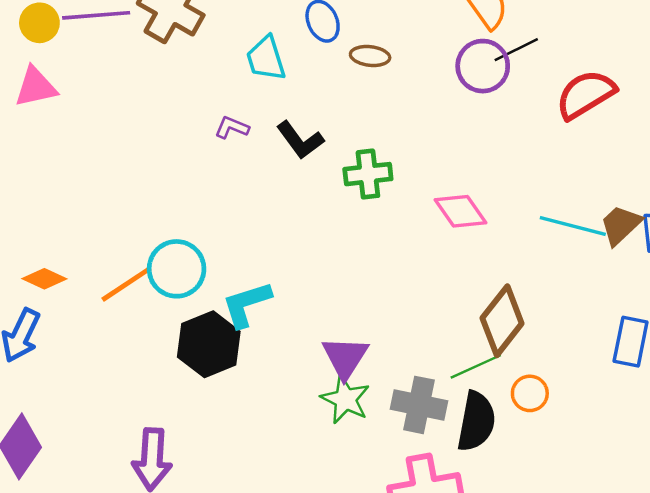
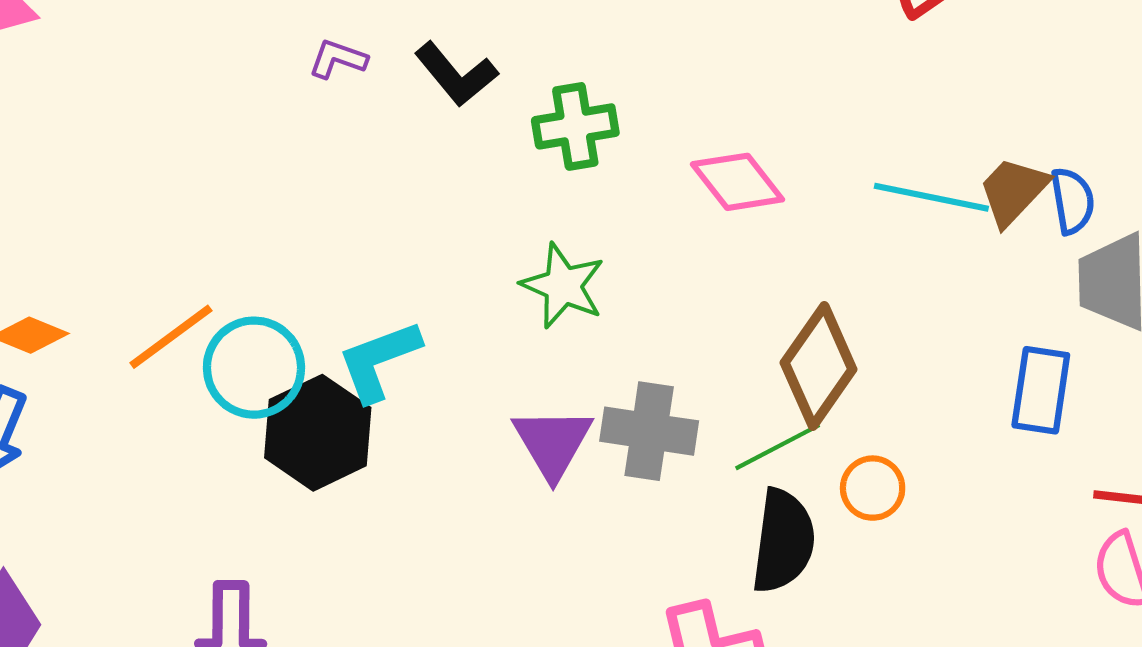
cyan circle: (177, 269) -> (254, 368), moved
green star: (345, 399) -> (563, 286), moved
gray cross: (419, 405) -> (649, 431), moved

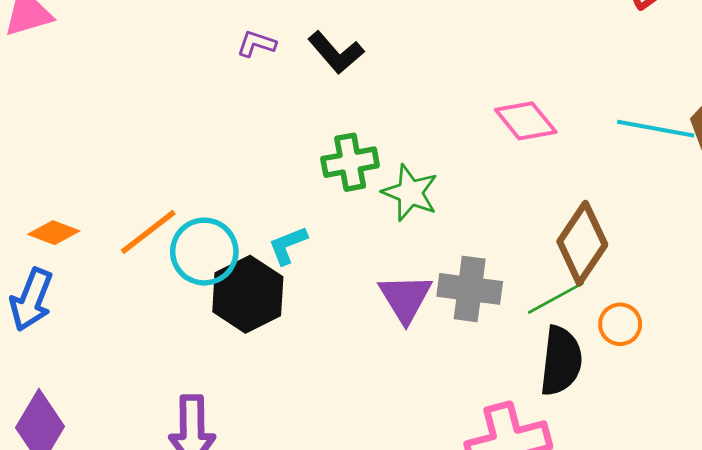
green cross: (575, 126) -> (350, 162), moved
cyan L-shape: (379, 361) -> (288, 245), size x0.7

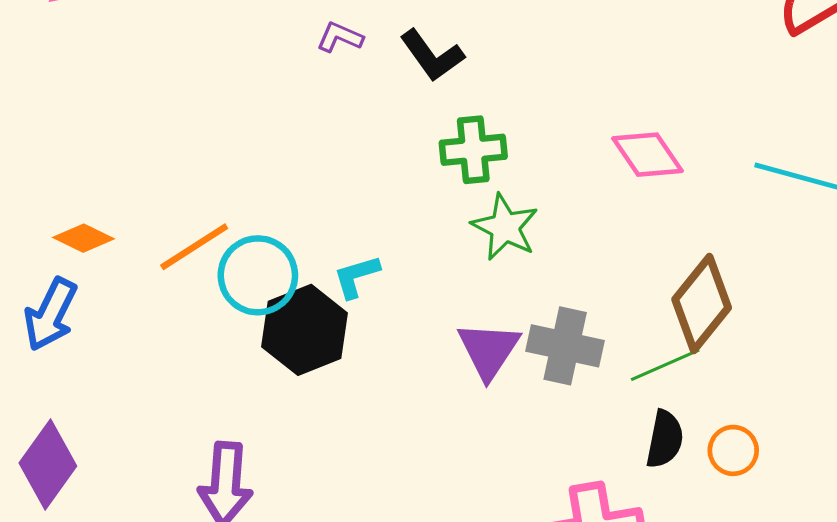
green cross: (350, 162) -> (473, 150), moved
orange circle: (620, 324) -> (733, 450), moved
black semicircle: (561, 361) -> (665, 439), size x0.7

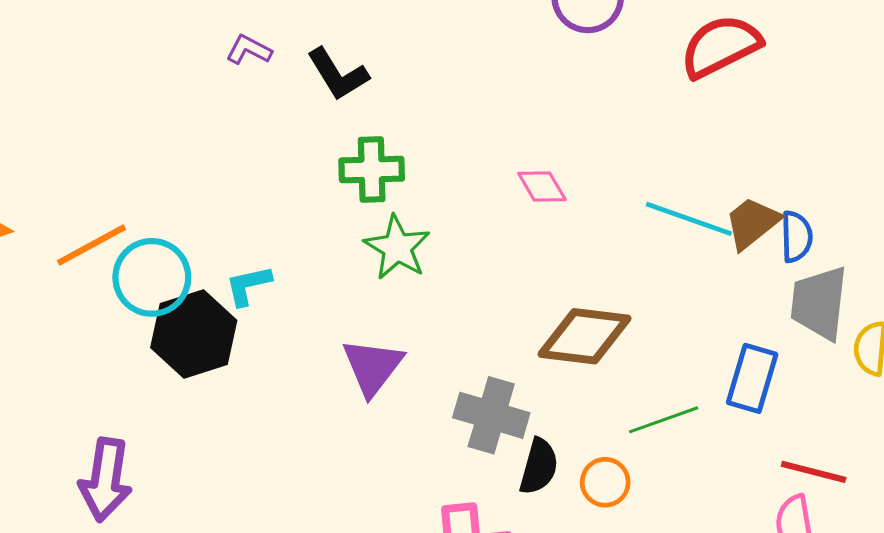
pink diamond: (647, 155) -> (542, 186), size x0.7
brown diamond: (702, 304) -> (584, 336), turned 54
gray cross: (565, 346) -> (491, 415), moved
green line: (665, 365) -> (664, 420), moved

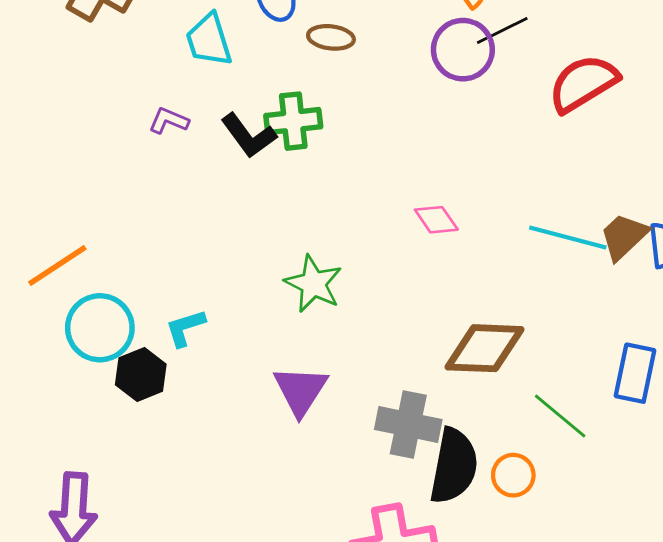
green cross: (372, 170) -> (293, 121), moved
orange line: (91, 245) -> (57, 265), moved
black hexagon: (194, 334) -> (141, 375), size x0.7
green line: (664, 420) -> (560, 416), turned 64
black semicircle: (539, 466) -> (454, 466), size x1.5

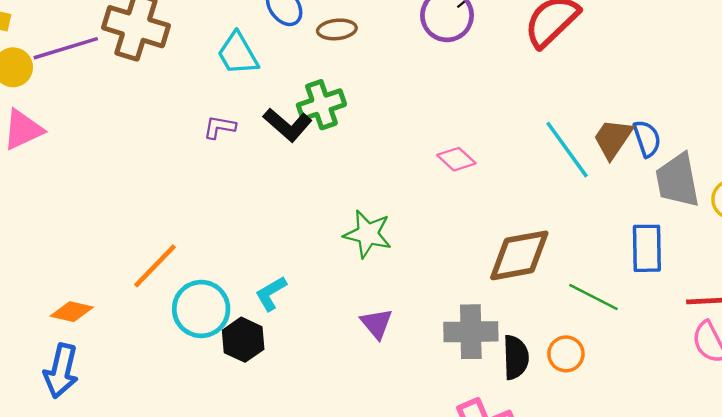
cyan line: (568, 237) -> (567, 150), turned 52
purple triangle: (300, 390) -> (377, 324), size x0.7
black semicircle: (454, 466) -> (516, 357), size x0.7

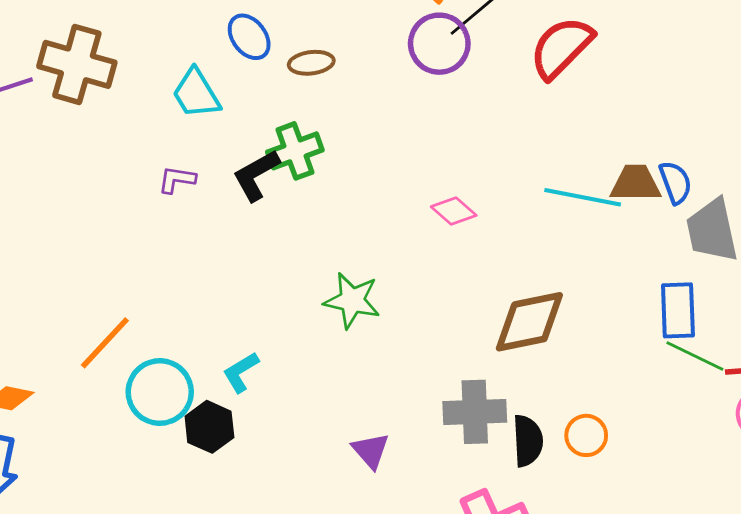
black L-shape: (288, 125) -> (256, 175), turned 111
brown trapezoid: (613, 139) -> (636, 183), turned 57
cyan line: (567, 150) -> (583, 197), turned -42
green line: (593, 297) -> (695, 356), moved
purple triangle: (377, 324) -> (371, 451), moved

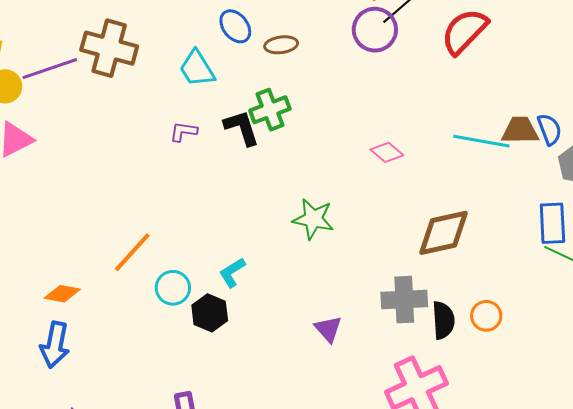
black L-shape: (256, 175) -> (242, 128), turned 102
cyan circle: (160, 392) -> (173, 288), size x0.7

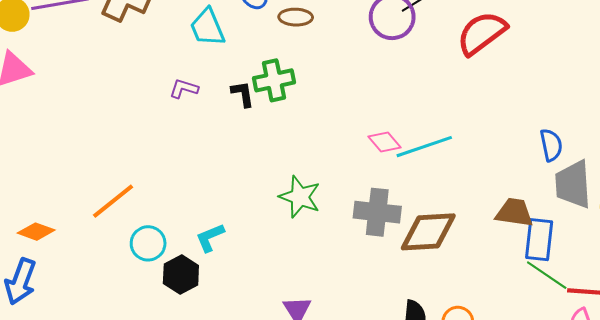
black L-shape: (242, 128) -> (243, 94), size x0.7
brown trapezoid: (520, 130) -> (514, 212), moved
cyan line: (481, 141) -> (424, 147), moved, turned -38
gray cross: (404, 300) -> (377, 212), moved

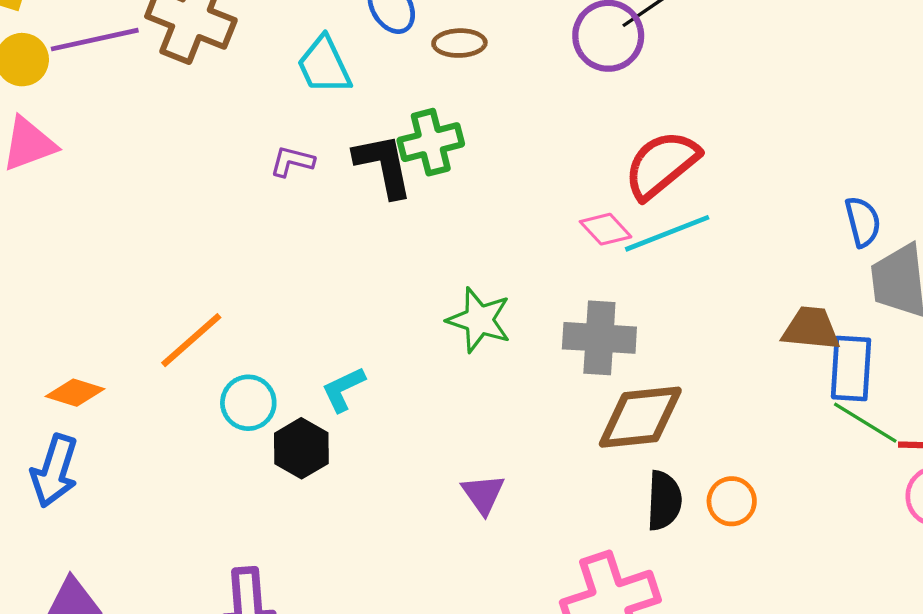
red semicircle: (482, 33) -> (661, 165), moved
black L-shape: (243, 94) -> (383, 165), size x1.6
brown diamond: (428, 232) -> (640, 417), moved

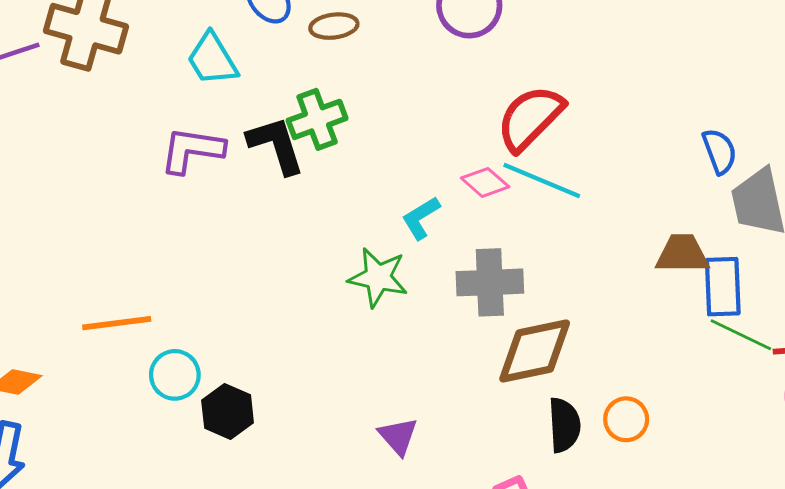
purple L-shape: (292, 161) -> (192, 150), size x1.6
cyan line: (667, 233) -> (542, 180), turned 50
orange line: (191, 340) -> (117, 323), turned 40
cyan L-shape: (343, 389) -> (421, 218), moved

